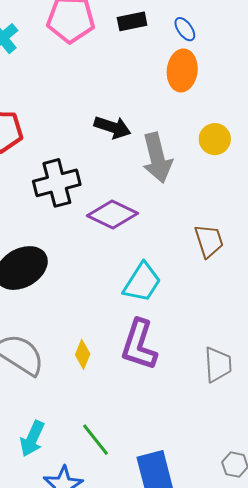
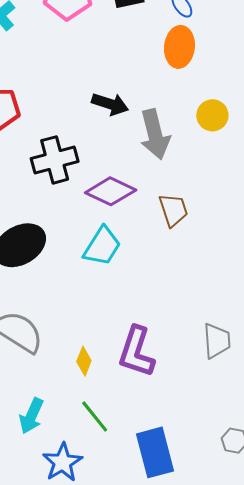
brown trapezoid: (209, 241) -> (173, 210), moved
cyan trapezoid: (142, 282) -> (102, 246), moved
purple L-shape: (139, 345) -> (136, 352), moved
yellow diamond: (83, 354) -> (84, 361), moved

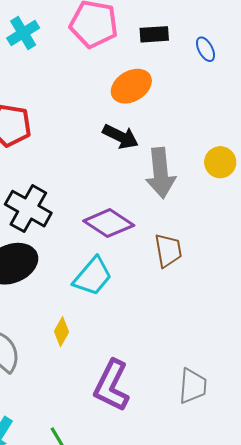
orange ellipse: (179, 47) -> (131, 86), moved, turned 45
black cross: (55, 160) -> (28, 209), moved, turned 36
yellow diamond: (84, 361) -> (62, 332), moved

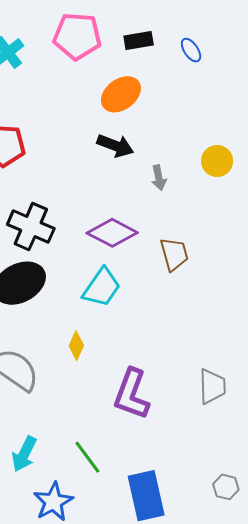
gray arrow: (161, 173) -> (159, 178), size x0.5

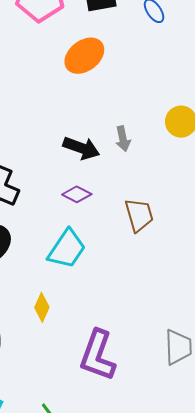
black arrow: (115, 146) -> (81, 148), moved
purple diamond: (112, 233) -> (77, 194), size x0.6

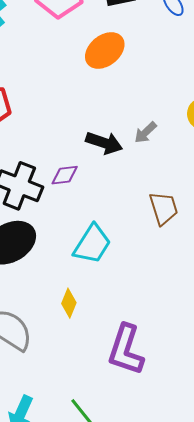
gray arrow: (123, 139) -> (145, 132), turned 60
purple diamond: (77, 194) -> (65, 175), moved, turned -32

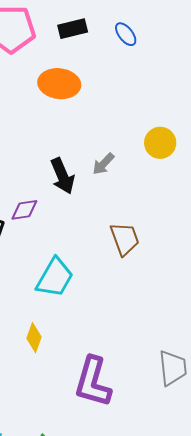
orange ellipse: (105, 50) -> (59, 84), turned 48
black arrow: (104, 143) -> (63, 176), turned 51

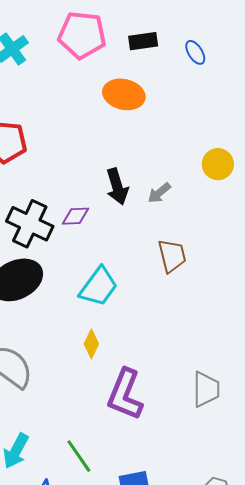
gray arrow: (103, 164) -> (159, 193), moved
yellow diamond: (34, 338) -> (91, 344), moved

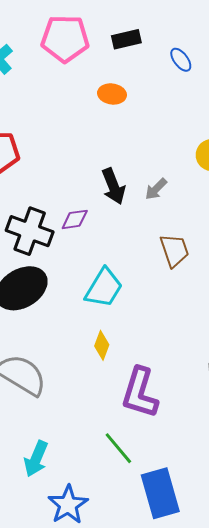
blue ellipse: (195, 52) -> (181, 60), moved
orange ellipse: (124, 94) -> (112, 94), size x0.7
green line: (79, 456) -> (118, 448), moved

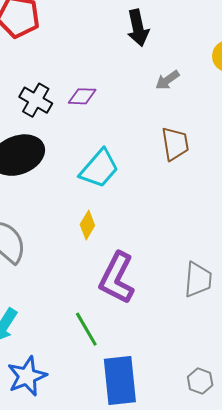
black arrow: (113, 186) -> (138, 28), moved
black cross: (30, 231) -> (36, 100), size x0.7

